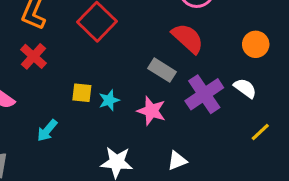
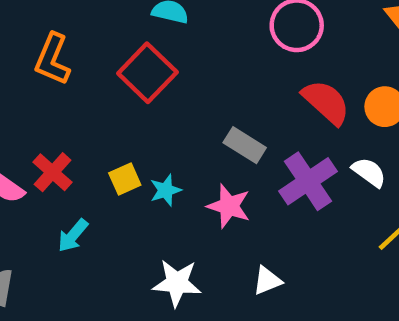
red semicircle: (188, 38) -> (326, 102), moved
red cross: (34, 56) -> (53, 172), moved
yellow square: (82, 93) -> (125, 179), turned -30

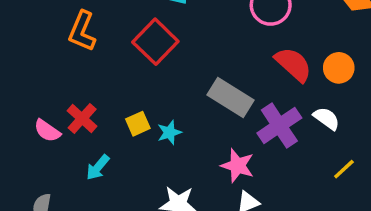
gray rectangle: (245, 145) -> (230, 98), size x1.4
pink star: (229, 206) -> (237, 166), moved

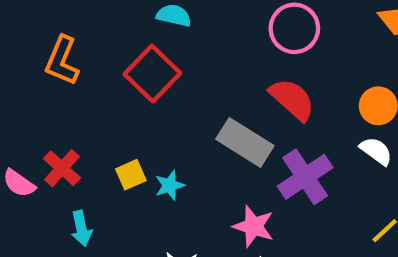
red semicircle: (293, 64) -> (292, 99), moved
white semicircle: (327, 118) -> (376, 151), moved
cyan arrow: (98, 167) -> (81, 228), turned -52

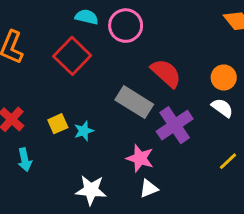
pink circle: (294, 28) -> (126, 26), moved

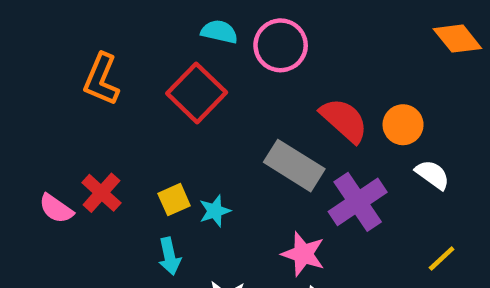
orange circle: (224, 77) -> (403, 125), moved
cyan arrow: (25, 160) -> (169, 256), moved

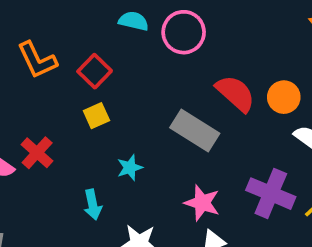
orange L-shape: (101, 79) -> (37, 60), turned -48
red square: (197, 93) -> (95, 71), moved, size x0.7
yellow square: (174, 200) -> (96, 116), moved
purple cross: (358, 202) -> (271, 194), moved, turned -33

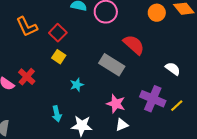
orange circle: (284, 97) -> (157, 13), moved
yellow square: (96, 116) -> (59, 57), turned -32
cyan arrow: (93, 205) -> (57, 114), moved

